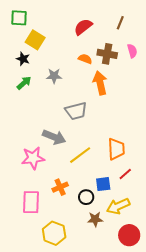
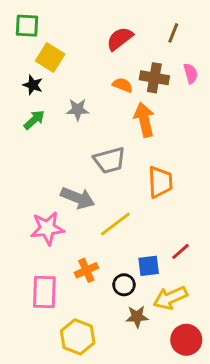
orange trapezoid: (116, 149) -> (160, 182), moved

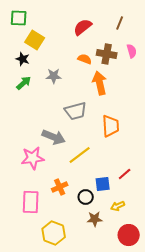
yellow arrow: (170, 298) -> (118, 206), size x0.6

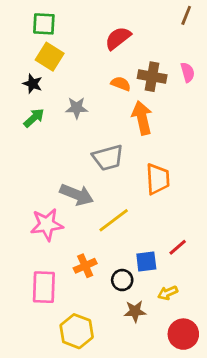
green square: (19, 18) -> (44, 24), moved
brown line: (120, 23) -> (186, 15), moved

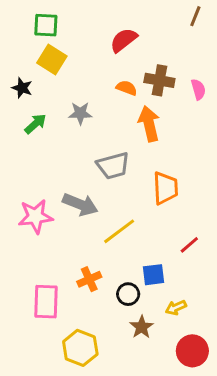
pink semicircle: (188, 72) -> (198, 89), moved
black star: (33, 84) -> (22, 88), moved
pink star: (47, 225) -> (35, 216), moved
red line: (178, 247) -> (189, 245), moved
brown star: (135, 311) -> (142, 327), turned -30

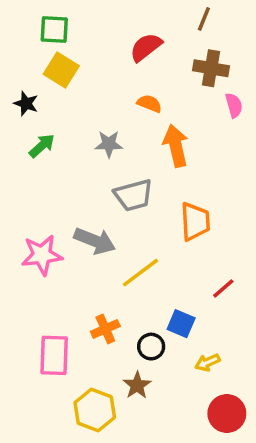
brown line: (195, 16) -> (204, 19), moved
brown cross: (159, 80) -> (211, 68), moved
gray star: (80, 113) -> (109, 144), moved
blue square: (154, 275) -> (181, 324), turned 30
brown star: (142, 327) -> (137, 385), moved

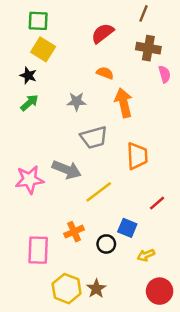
black star: (26, 103) -> (28, 75), moved
brown star: (137, 385) -> (96, 289), moved

